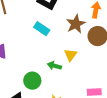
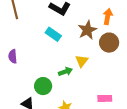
green arrow: (54, 66) -> (65, 72), turned 144

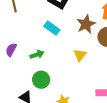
purple semicircle: (13, 56) -> (11, 50), turned 32
green arrow: (65, 72) -> (37, 55), moved

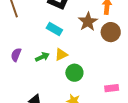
yellow triangle: (80, 55) -> (61, 55), moved, turned 32
green circle: (41, 80) -> (74, 73), moved

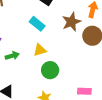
green arrow: (42, 57) -> (12, 56), moved

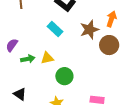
yellow triangle: (40, 50) -> (47, 58), moved

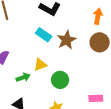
brown star: (89, 30) -> (67, 40), moved
green arrow: (28, 59) -> (23, 77), moved

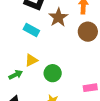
brown star: (67, 40) -> (58, 17), moved

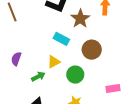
cyan rectangle: (31, 30) -> (61, 39), moved
brown circle: (88, 32) -> (92, 50), moved

